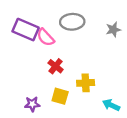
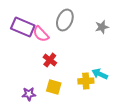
gray ellipse: (72, 22) -> (65, 20), turned -65
yellow cross: (86, 83) -> (86, 81), moved
cyan arrow: (111, 105) -> (100, 74), moved

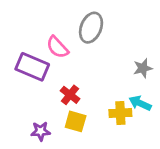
purple rectangle: (23, 27) -> (32, 67), moved
gray star: (102, 27) -> (143, 68), moved
red cross: (50, 60) -> (70, 95), moved

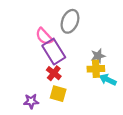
purple rectangle: (32, 67) -> (54, 52), moved, turned 35
gray star: (143, 68) -> (98, 56), moved
yellow cross: (120, 113) -> (96, 69), moved

